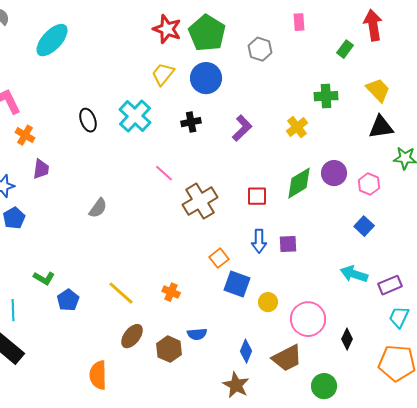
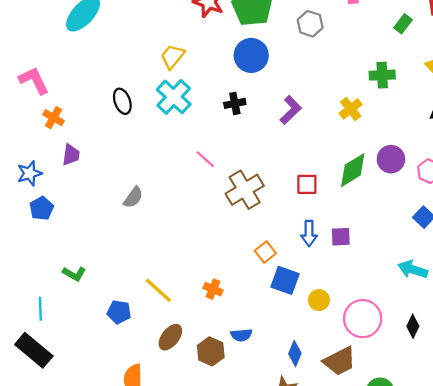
yellow trapezoid: (163, 74) -> (173, 56), moved
blue pentagon: (68, 300) -> (119, 312), moved, turned -30
black diamond: (347, 339) -> (413, 326), moved

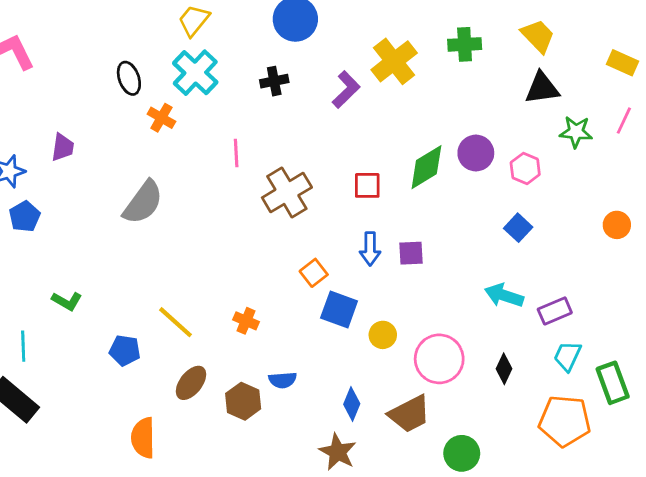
yellow cross: (351, 109) -> (394, 61), moved, size x1.5
orange cross: (54, 118) -> (161, 118), moved
pink line: (205, 159) -> (236, 153), turned 45
gray semicircle: (133, 197) -> (143, 202), size x1.6

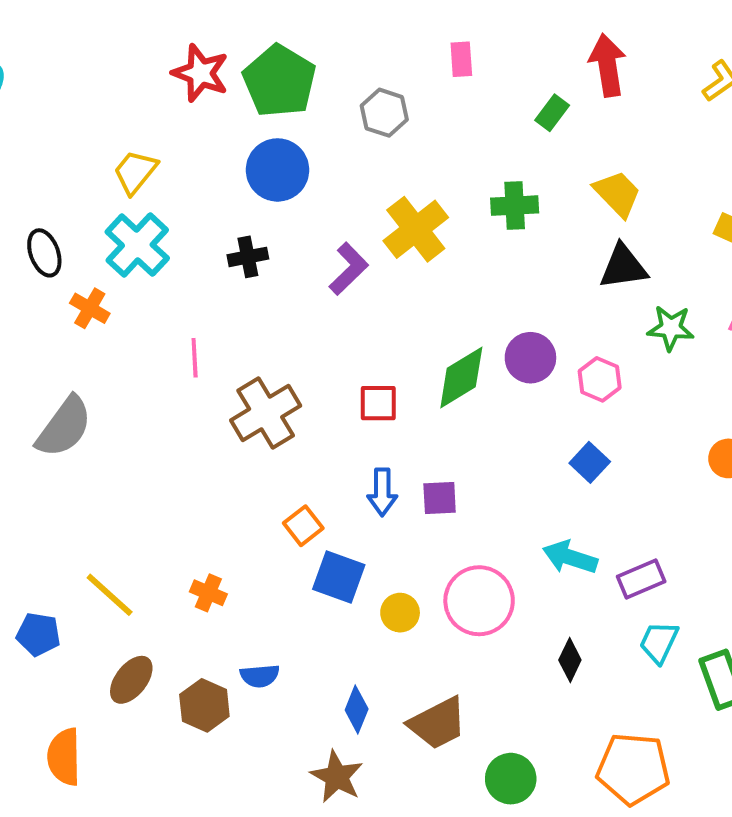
pink circle: (439, 359) -> (479, 601), moved
orange pentagon: (565, 421) -> (633, 769), moved

